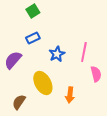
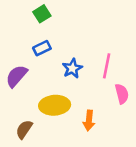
yellow ellipse: (43, 83) -> (55, 105), turned -65

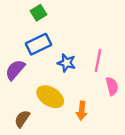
blue rectangle: (42, 48) -> (38, 44), size x1.5
blue star: (72, 68) -> (66, 63), turned -30
yellow ellipse: (55, 105) -> (50, 97), turned 36

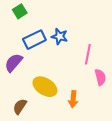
green square: (38, 13) -> (20, 11), moved
blue star: (66, 63) -> (60, 36), moved

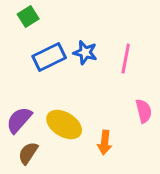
pink line: (88, 54) -> (126, 58), moved
purple semicircle: (14, 63) -> (19, 120), moved

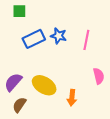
green square: (28, 16) -> (19, 11), turned 32

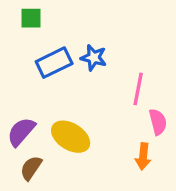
pink line: (86, 40) -> (138, 89), moved
orange arrow: (72, 98) -> (143, 156), moved

